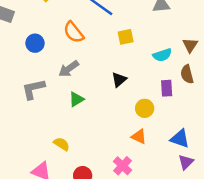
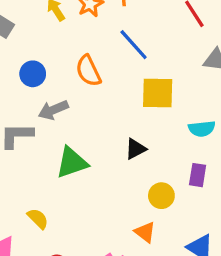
yellow square: (126, 37) -> (158, 93), size x1.5
gray arrow: (69, 69) -> (53, 110), moved
green triangle: (76, 99) -> (72, 163), size x1.5

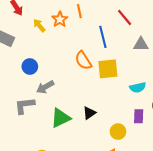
blue line: (134, 45) -> (103, 37), moved, turned 35
orange semicircle: (88, 71) -> (83, 61), moved
black triangle: (135, 149) -> (89, 113), moved

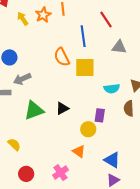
purple rectangle: (139, 116) -> (100, 115), moved

